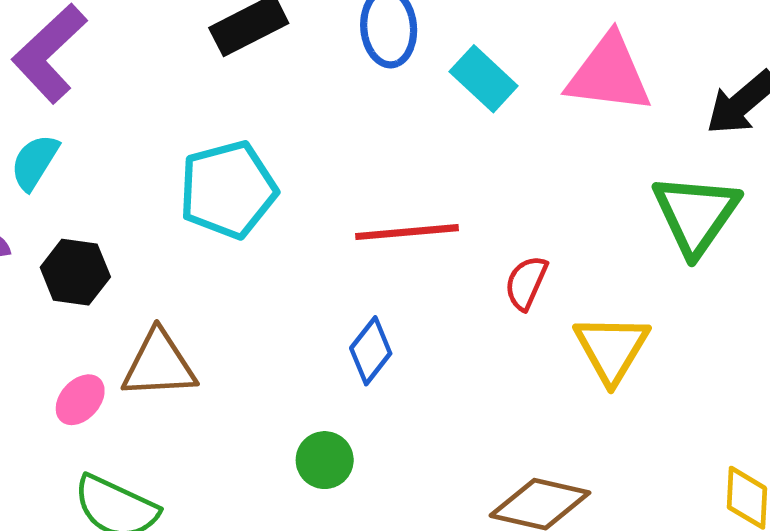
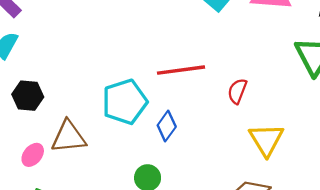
cyan pentagon: (228, 190) -> (125, 102), moved
yellow triangle: (612, 349) -> (266, 140), moved

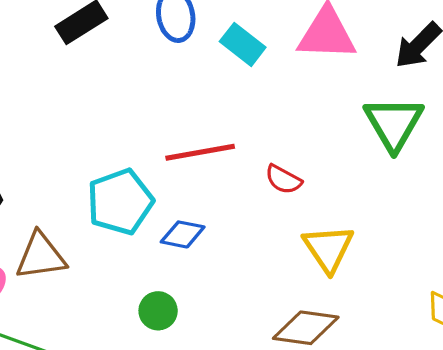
red semicircle: (237, 91) -> (283, 179), turned -80
blue diamond: (167, 126) -> (183, 234), turned 68

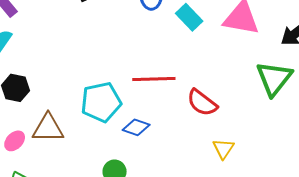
red semicircle: (283, 179) -> (202, 103), size x1.4
yellow triangle: (328, 248) -> (223, 149), size x0.7

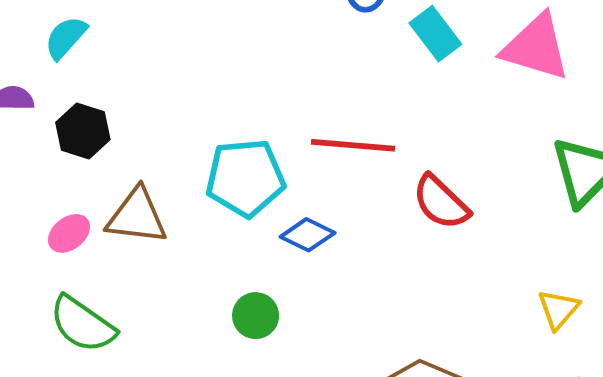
yellow triangle: (223, 149) -> (558, 309), moved

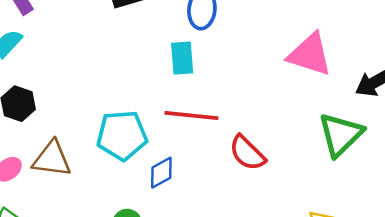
cyan rectangle: (435, 34) -> (182, 58), moved, turned 32
blue diamond: (308, 235) -> (161, 173), turned -56

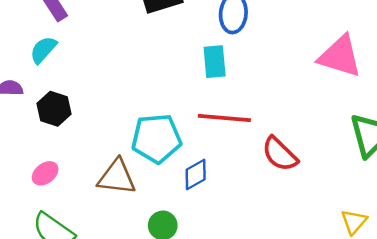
brown triangle: (52, 159) -> (117, 177), moved

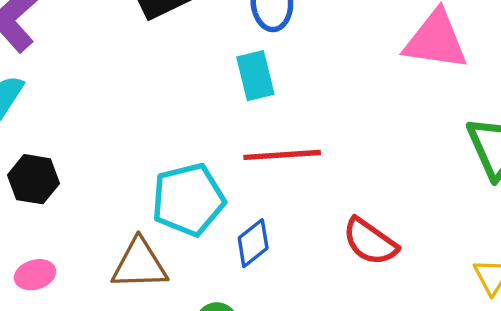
red semicircle: (280, 154) -> (370, 242), moved
pink ellipse: (45, 173) -> (35, 275), turned 30

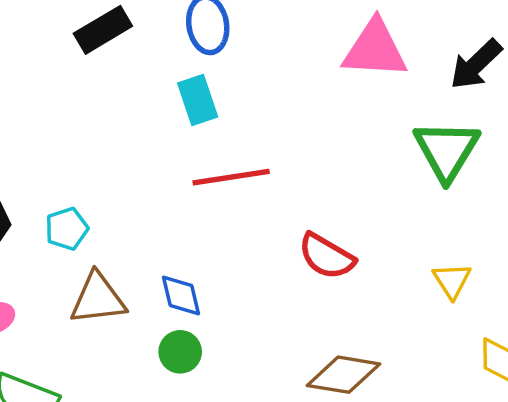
cyan pentagon: (188, 200) -> (67, 229), moved, size x0.6
blue diamond: (253, 243) -> (181, 296), moved, turned -60

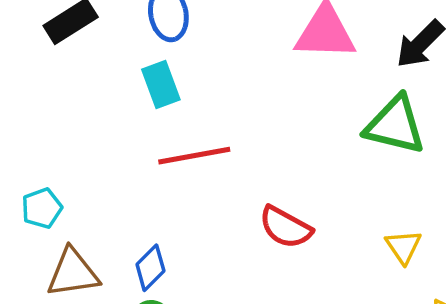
green triangle: (447, 150) -> (395, 125), turned -46
blue diamond: (181, 296) -> (150, 268), turned 60

